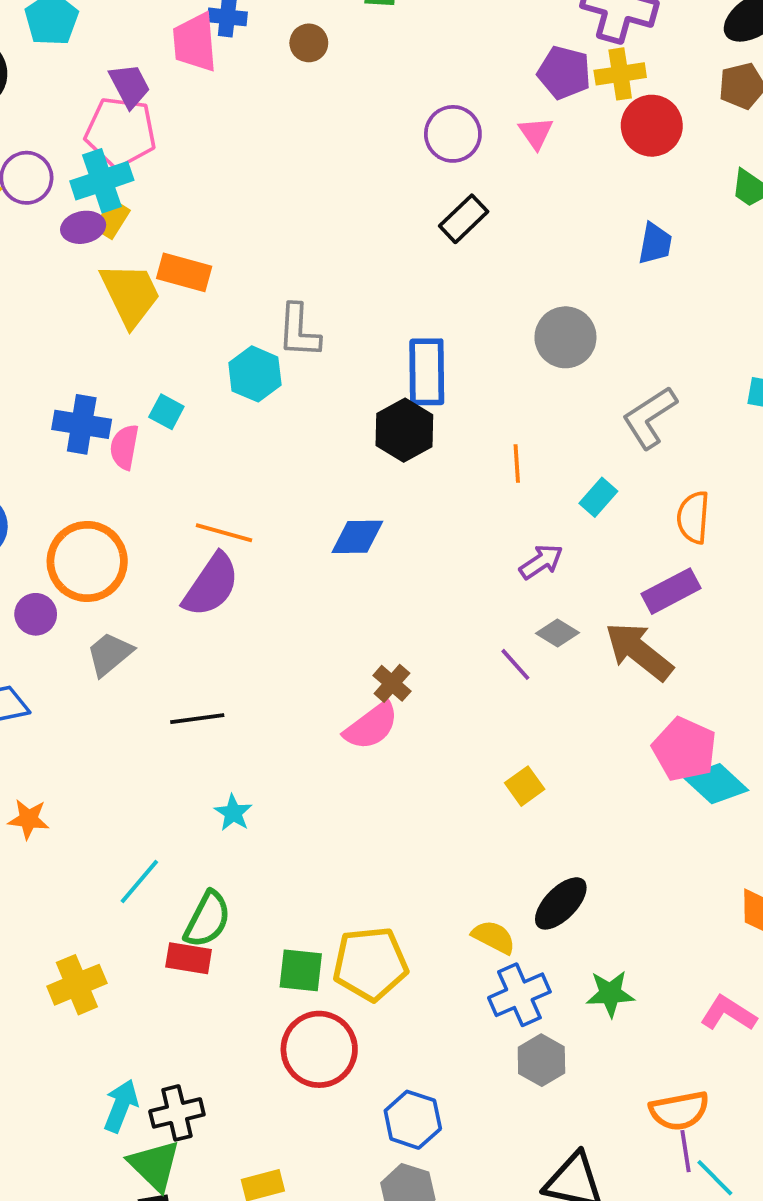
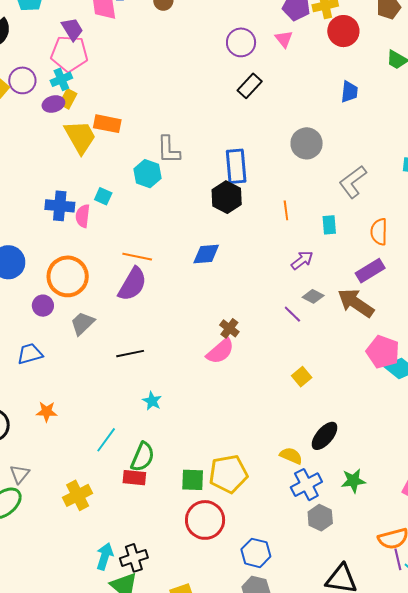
cyan cross: (102, 181) -> (61, 79), size x0.7
cyan rectangle: (598, 497) -> (329, 225), turned -42

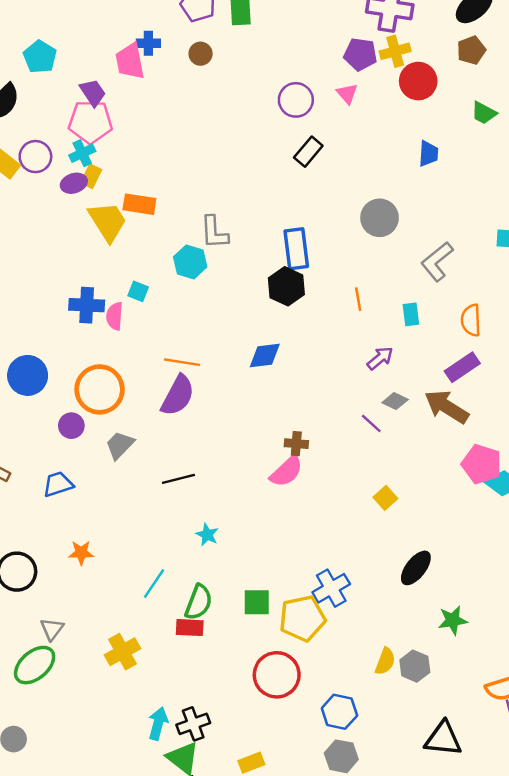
brown cross: (229, 328) -> (296, 444), turned -30
yellow semicircle: (291, 456) -> (385, 661), moved, turned 90
green square: (193, 480) -> (257, 602), moved
blue cross: (306, 485) -> (331, 588), moved

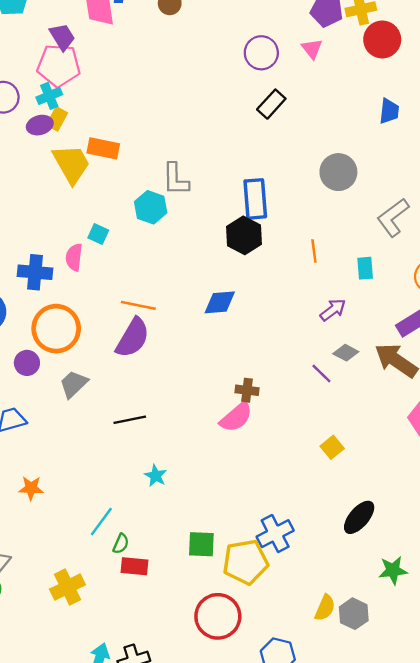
blue cross: (87, 305) -> (35, 272), moved
green semicircle: (199, 602) -> (121, 544), moved, size x0.6

